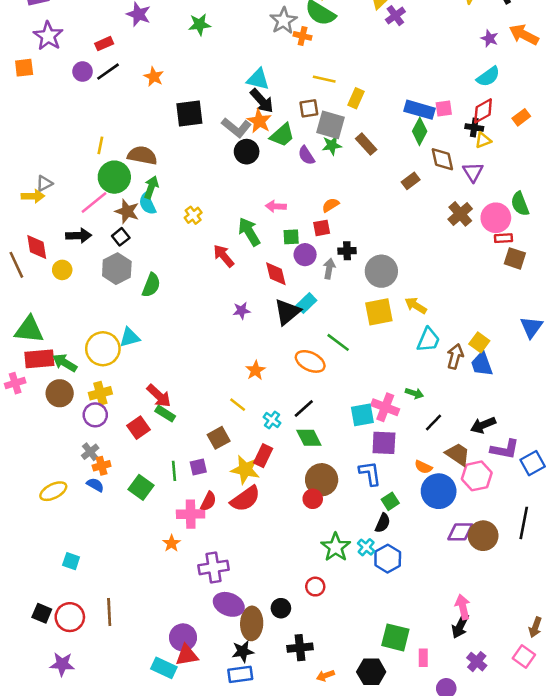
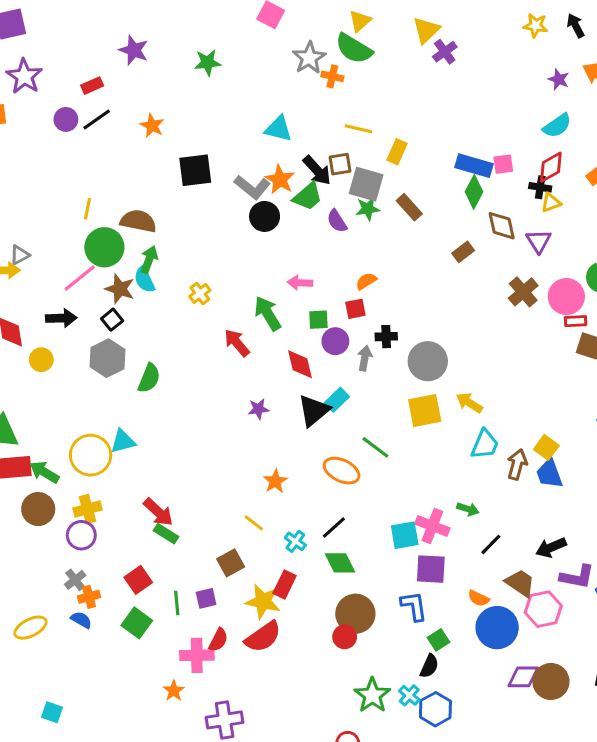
black arrow: (262, 101) -> (317, 170), moved
red square: (138, 428) -> (138, 580), moved

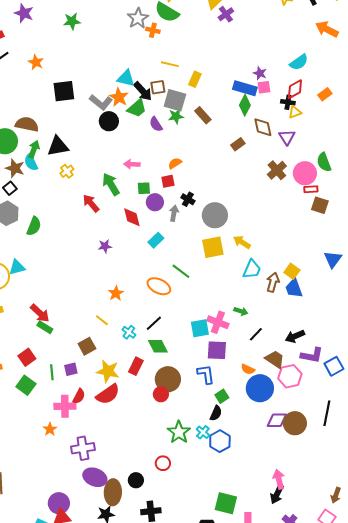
purple star: (559, 79) -> (260, 73), moved
cyan triangle: (278, 129) -> (126, 78), moved
black cross: (386, 337) -> (188, 199), turned 32
black triangle: (314, 410) -> (58, 146), moved, turned 30
red rectangle: (285, 584) -> (136, 366), moved

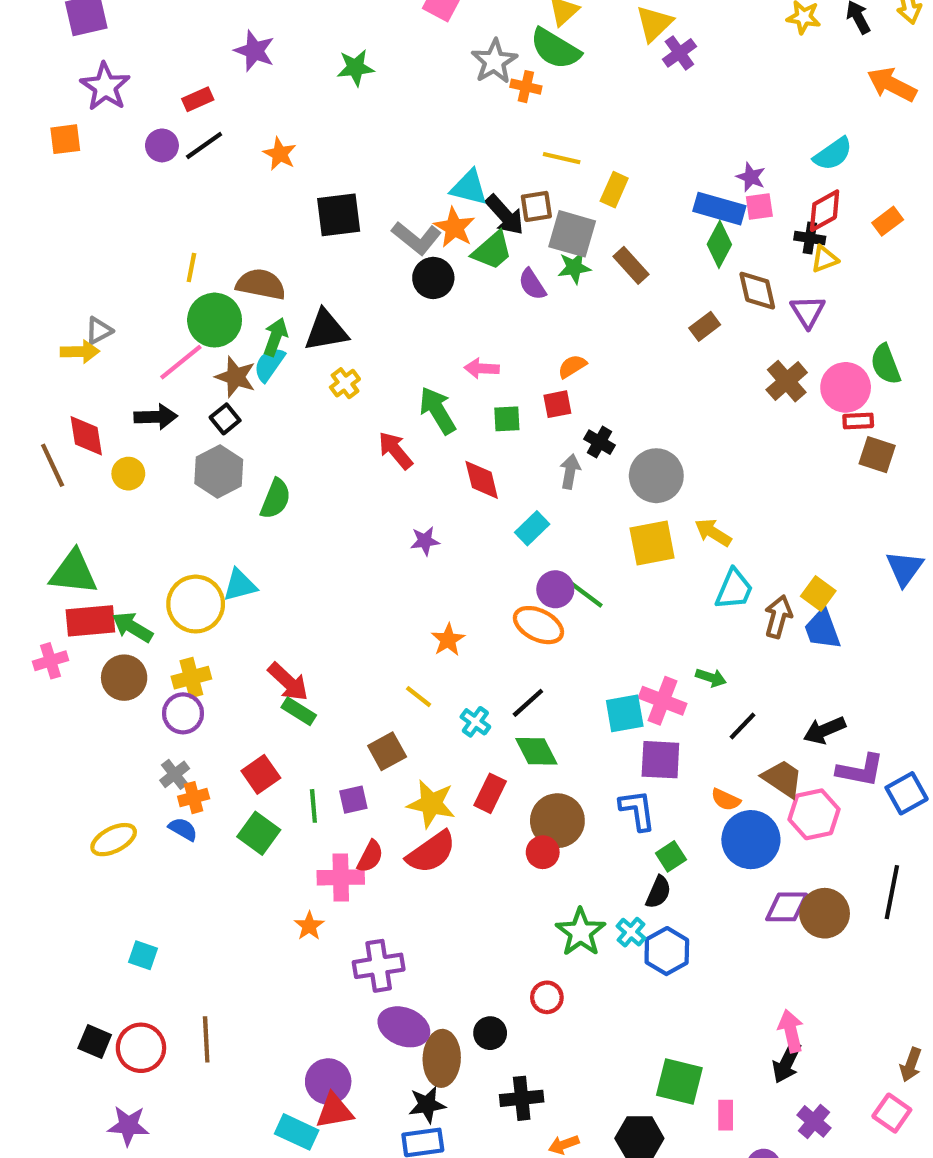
cyan semicircle: (31, 162) -> (269, 364), turned 60
purple circle: (155, 202) -> (555, 589), moved

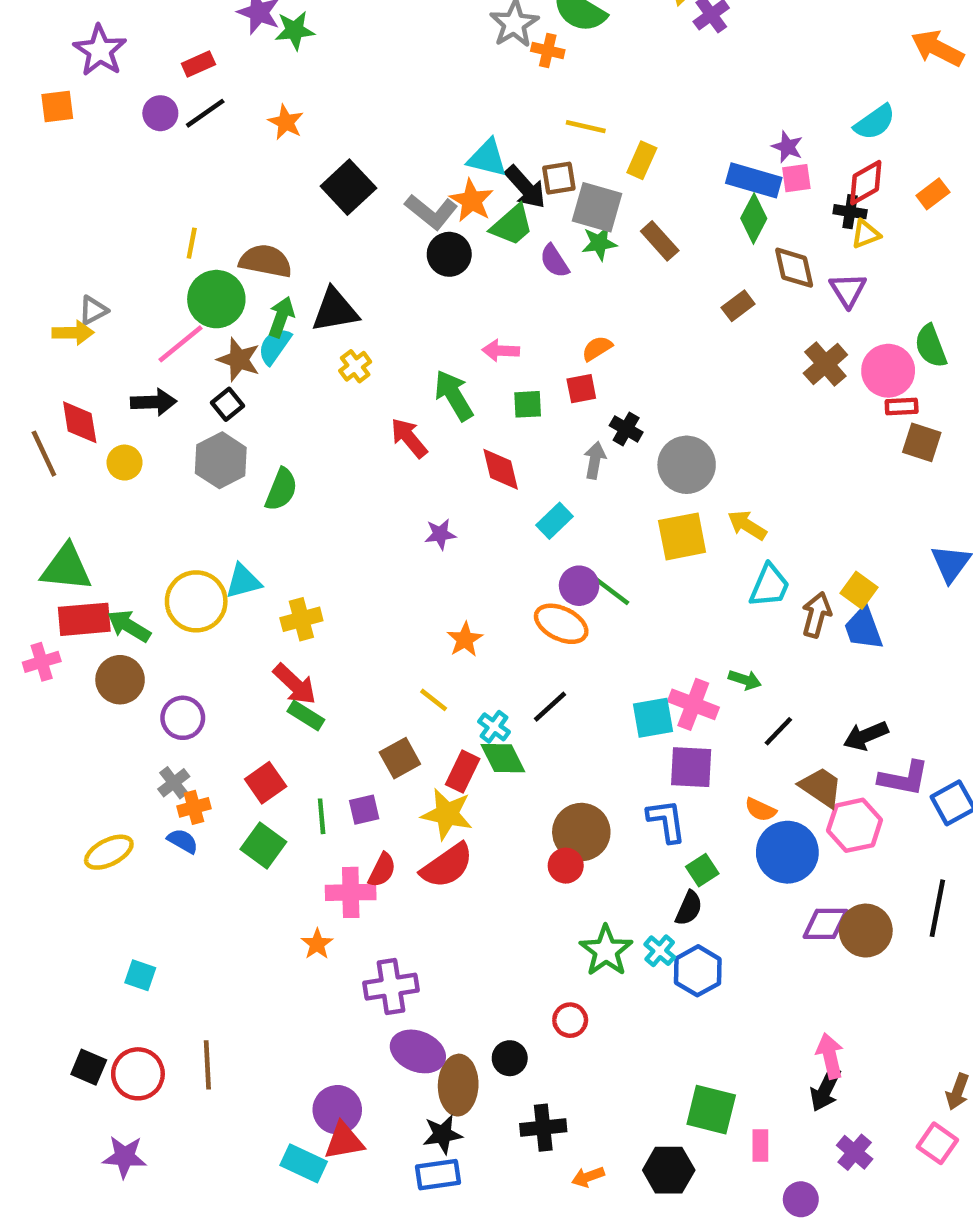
green star: (355, 68) -> (295, 30), moved
black square: (339, 215) -> (348, 187), turned -36
yellow cross: (191, 678) -> (301, 619), moved
green diamond: (536, 751) -> (503, 758), moved
red rectangle: (490, 793) -> (463, 772), moved

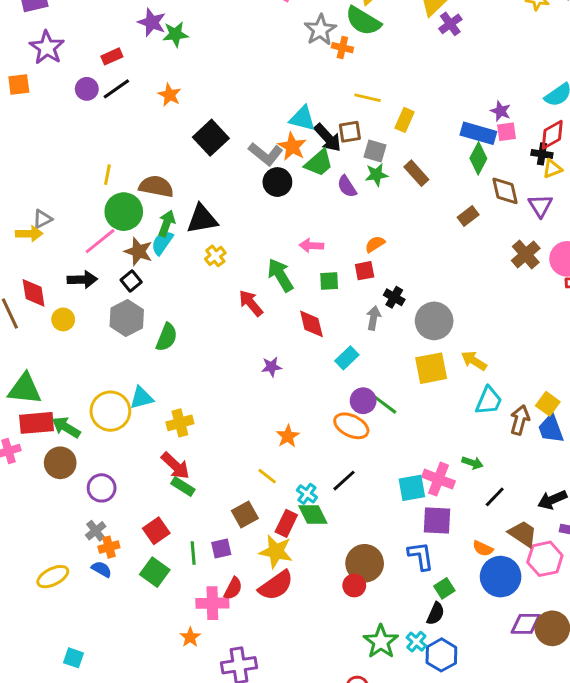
gray square: (597, 207) -> (375, 151), size x0.7

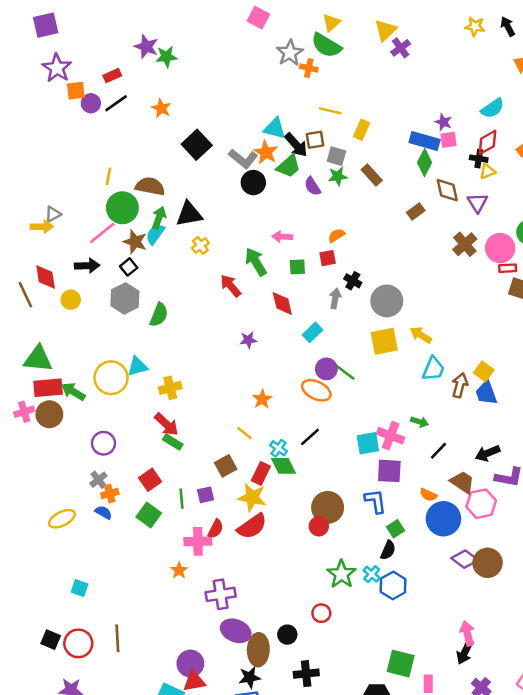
orange square: (19, 84) -> (76, 91), moved
brown circle: (60, 463) -> (49, 414), moved
purple diamond: (526, 624) -> (465, 559), turned 36

